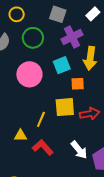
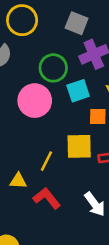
yellow circle: (17, 14) -> (22, 20), size x1.5
green circle: (33, 38) -> (53, 68), moved

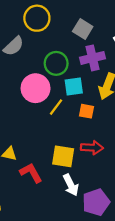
yellow square: (79, 146) -> (63, 156), moved
yellow line: (47, 161) -> (56, 107), moved

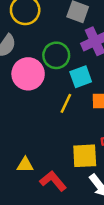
pink circle: (36, 88) -> (28, 74), moved

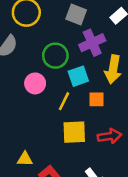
pink circle: (28, 74) -> (35, 83), moved, size x0.7
yellow square: (85, 156) -> (74, 132), moved

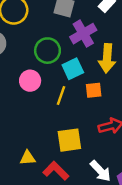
yellow square: (74, 132) -> (69, 140), moved

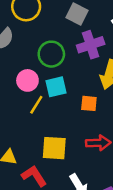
cyan square: (73, 69) -> (56, 87), moved
yellow line: (61, 95) -> (36, 105), moved

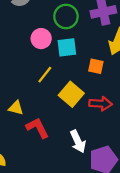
yellow line: (36, 105) -> (45, 75), moved
yellow square: (54, 148) -> (71, 94), moved, turned 30

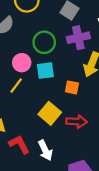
yellow line: (45, 75) -> (16, 86), moved
white arrow: (78, 141) -> (45, 150), moved

